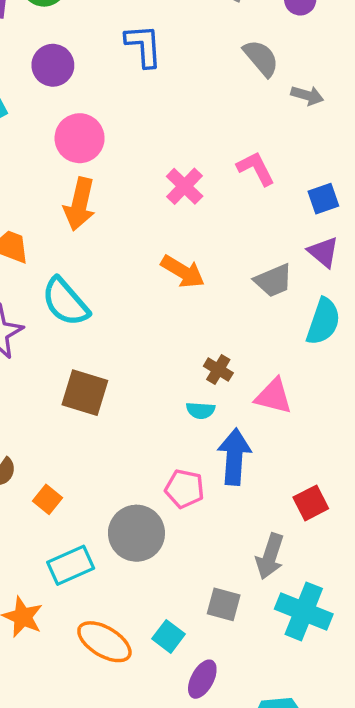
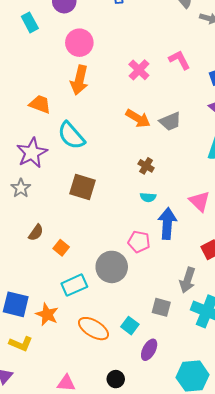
gray trapezoid: (273, 281) -> (170, 121), moved
brown cross: (218, 369) -> (146, 166), moved
pink triangle: (273, 396) -> (200, 201), moved, turned 30

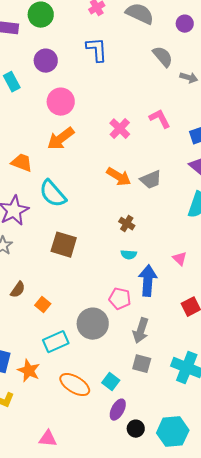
orange arrow: (79, 80) -> (61, 139), turned 40
pink triangle: (200, 201) -> (180, 259), size x0.7
gray arrow: (187, 280) -> (141, 331), moved
purple ellipse: (149, 350) -> (118, 410), moved
black circle: (116, 379) -> (136, 429), moved

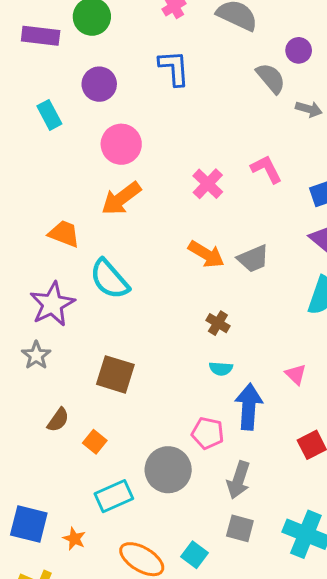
purple circle: (185, 24) -> (299, 50), moved
brown square: (64, 245) -> (115, 374), moved
orange star: (29, 371) -> (74, 539), size x0.7

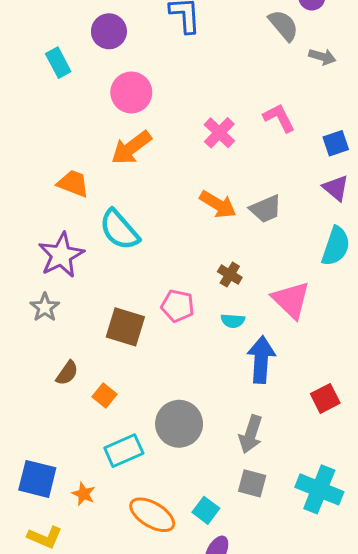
pink triangle: (296, 374) -> (291, 300), moved, size x1.8
pink pentagon: (208, 433) -> (178, 306), moved

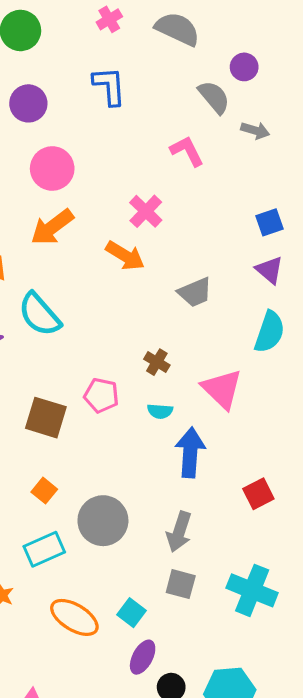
pink L-shape: (279, 118) -> (187, 151), moved
orange arrow: (218, 204) -> (125, 256), moved
orange square: (104, 395) -> (44, 491), moved

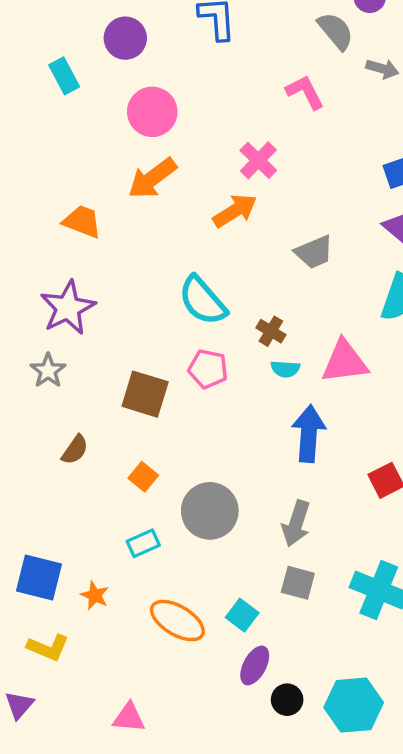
orange arrow: (125, 256) -> (235, 211), turned -63
cyan semicircle: (39, 314) -> (203, 301), moved
pink triangle: (222, 389) -> (345, 362), turned -51
cyan semicircle: (160, 411) -> (285, 369), moved
cyan rectangle: (44, 549) -> (143, 543), size x0.7

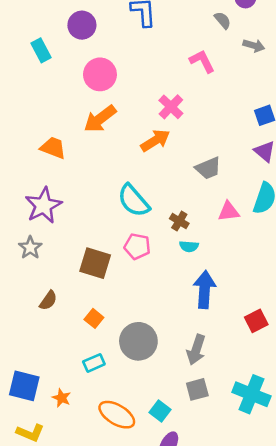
gray semicircle: (336, 31) -> (223, 20), size x0.7
pink triangle: (345, 362) -> (229, 211), moved, size x0.7
gray square: (298, 583) -> (197, 389), turned -30

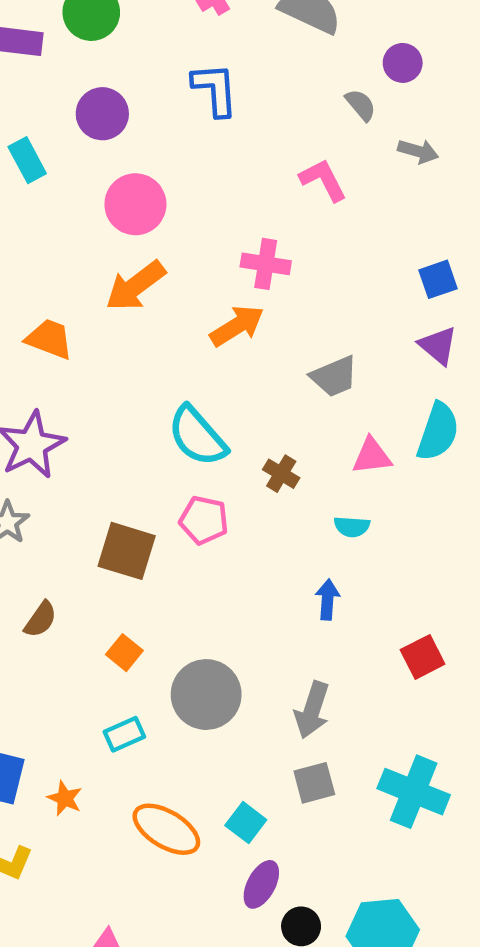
pink cross: (171, 107) -> (266, 264), turned -35
cyan semicircle: (189, 246) -> (352, 527), moved
blue arrow: (205, 290) -> (328, 600), size x0.6

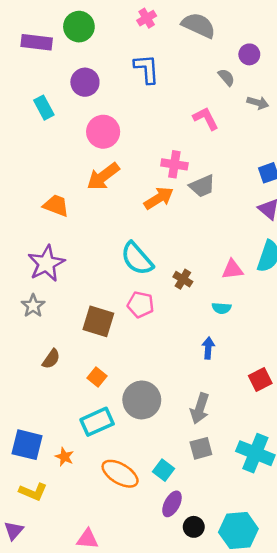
gray trapezoid: (334, 377) -> (202, 186), moved
cyan rectangle: (124, 734) -> (97, 422), size x1.5

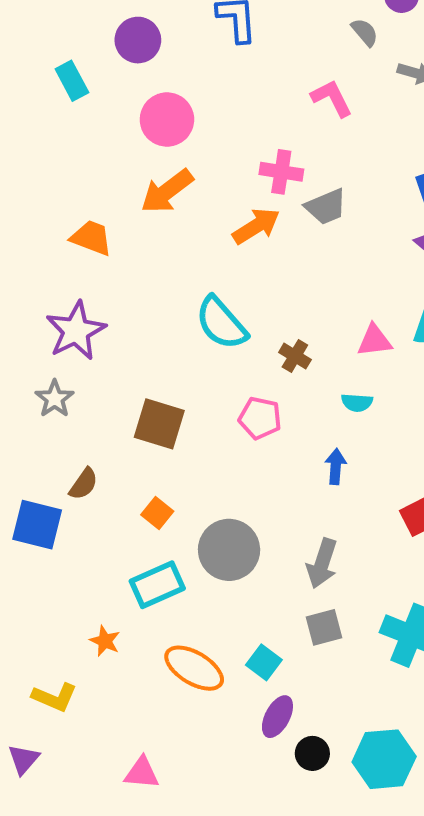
pink pentagon: (141, 305) -> (260, 418), moved
blue square: (27, 445) -> (37, 525), moved

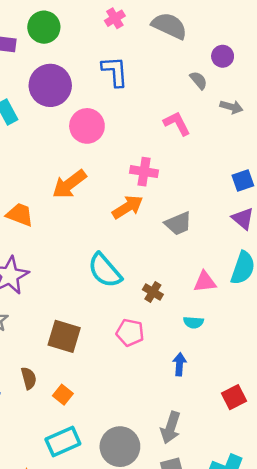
purple circle: (138, 40) -> (50, 85), size x1.4
pink circle: (167, 119) -> (87, 126), moved
gray trapezoid: (326, 207) -> (178, 224), moved
brown semicircle: (84, 484) -> (29, 378), moved, turned -50
gray circle: (229, 550) -> (120, 447), moved

